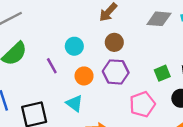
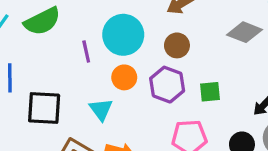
cyan circle: (74, 46) -> (123, 35), size x1.6
green square: (162, 73) -> (210, 92), moved

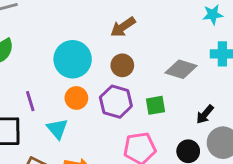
gray diamond: (244, 32) -> (181, 69), moved
purple line: (86, 51) -> (30, 101), moved

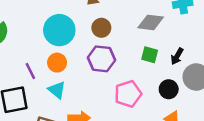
orange circle: (76, 98) -> (57, 63), moved
green square: (156, 105) -> (150, 55), moved, turned 35

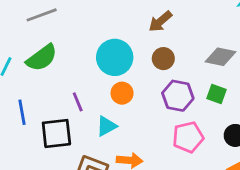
purple hexagon: (101, 59) -> (178, 96), moved
orange circle: (57, 63) -> (122, 93), moved
cyan triangle: (57, 90) -> (106, 126), turned 48

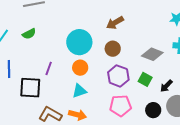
green semicircle: (42, 58) -> (29, 34), size x0.6
purple line: (78, 102) -> (49, 68), turned 32
cyan triangle: (106, 126) -> (79, 91), moved

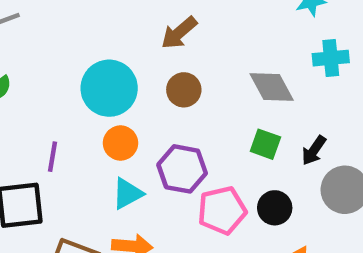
gray diamond: (152, 54) -> (272, 87), turned 50
purple hexagon: (118, 76) -> (182, 169), moved
black circle: (153, 110) -> (275, 208), moved

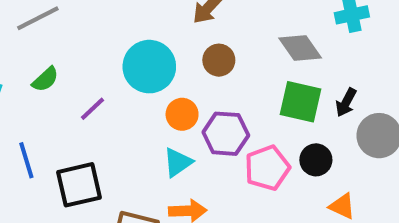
orange circle: (120, 143) -> (182, 114), moved
green square: (265, 144) -> (300, 102), size x1.5
purple line: (52, 157) -> (92, 109), moved, turned 44

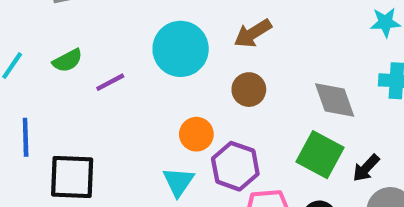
cyan circle: (149, 67) -> (181, 49), moved
purple line: (92, 109) -> (110, 82), moved
cyan triangle: (178, 162) -> (178, 182), turned -36

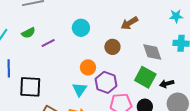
brown arrow: (253, 33) -> (129, 23), moved
cyan circle: (181, 49) -> (81, 28), size x0.7
black arrow: (366, 168) -> (167, 84), turned 32

